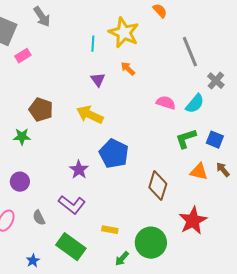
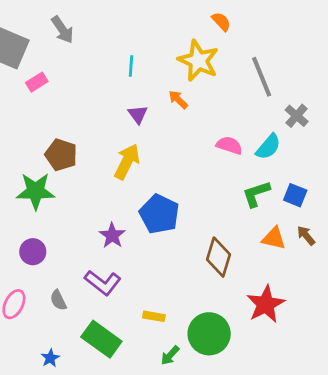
yellow star: (124, 33) -> (198, 61), moved
yellow arrow: (90, 115) -> (127, 162), turned 92
green star: (22, 137) -> (35, 191), size x1.6

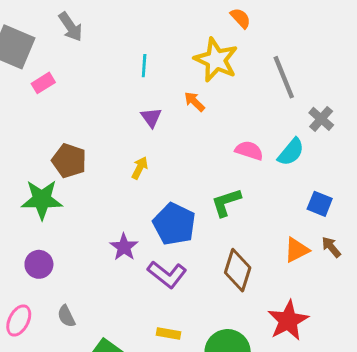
yellow arrow: (127, 162) -> (140, 168), size x0.6
green L-shape: (256, 194) -> (226, 202), moved
orange triangle: (274, 238) -> (297, 250), turned -40
purple L-shape: (103, 283) -> (167, 274), moved

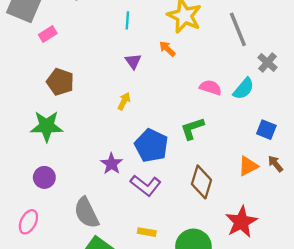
brown pentagon: (69, 161) -> (60, 82), moved
gray semicircle: (66, 316) -> (86, 213), moved, size x1.8

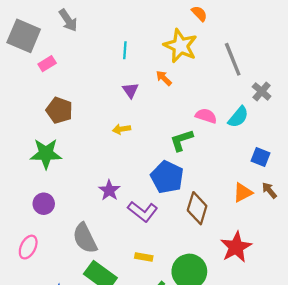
yellow arrow: (124, 101) -> (122, 129), turned -126
green L-shape: (192, 128) -> (182, 140), moved
blue pentagon: (151, 146) -> (167, 177), moved

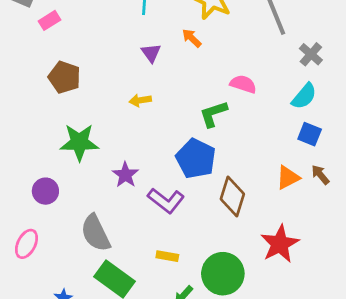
cyan semicircle: (238, 117) -> (304, 96), moved
green star: (46, 154) -> (79, 142), moved

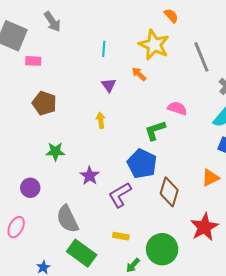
pink rectangle: (50, 20) -> (33, 61), turned 35
yellow arrow: (140, 100) -> (101, 120), turned 91
green star: (79, 142) -> (55, 152), size x0.7
purple L-shape: (166, 201) -> (120, 195), turned 112

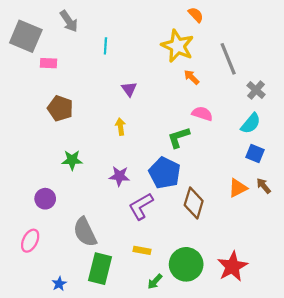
cyan line: (104, 49) -> (105, 46), moved
orange arrow: (139, 74) -> (191, 77), moved
purple star: (90, 176) -> (119, 176), moved, turned -30
red star: (204, 227) -> (232, 266), moved
green rectangle: (82, 253) -> (100, 269), turned 68

